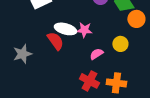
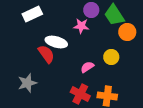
pink star: (84, 30) -> (81, 26), moved
gray star: (22, 54) -> (27, 83), moved

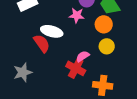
orange circle: (127, 32) -> (104, 24), moved
red cross: (80, 94) -> (76, 68), moved

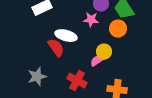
yellow circle: (107, 46) -> (104, 52), moved
red cross: (76, 68) -> (77, 81), moved

